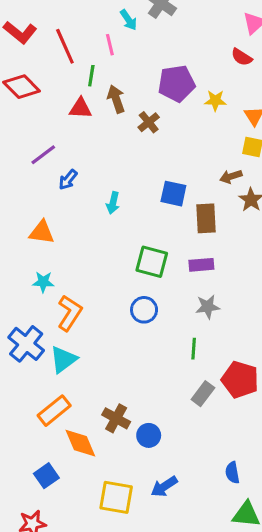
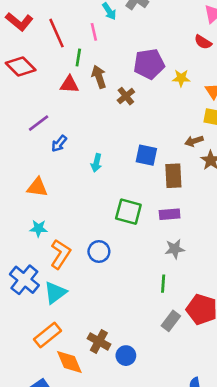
blue circle: (144, 310) -> (99, 252), moved

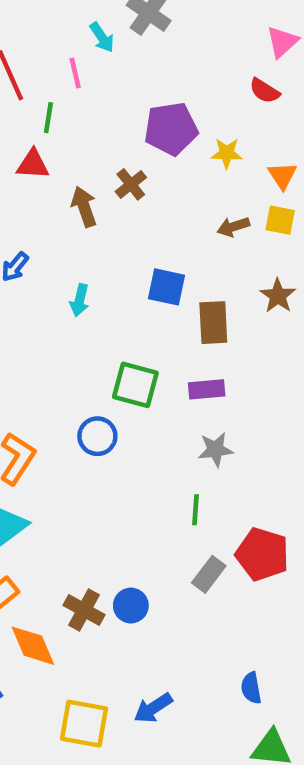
brown arrow: (99, 77) -> (84, 207), moved
brown arrow: (194, 141) -> (233, 227), moved
blue circle: (99, 252) -> (97, 436), moved
blue circle: (126, 356) -> (131, 606), moved

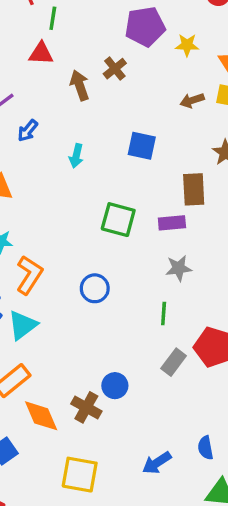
brown rectangle: (213, 323) -> (194, 189), moved
blue circle: (97, 436) -> (95, 288), moved
brown cross: (84, 610) -> (86, 407), moved
blue arrow: (153, 708) -> (157, 463), moved

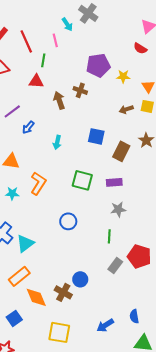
brown cross: (115, 69) -> (80, 90), turned -32
brown rectangle: (194, 189) -> (121, 151), moved, turned 30
orange L-shape: (29, 275) -> (38, 183), moved

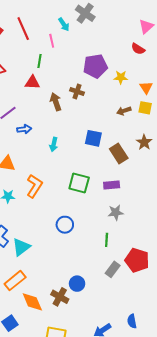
red line: (26, 41) -> (23, 29), moved
blue arrow: (28, 127) -> (24, 129), turned -136
brown rectangle: (121, 151) -> (119, 154), turned -60

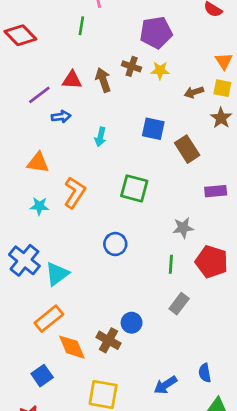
yellow star: (121, 77) -> (160, 70), moved
red triangle: (32, 82) -> (72, 80), moved
brown star: (144, 142) -> (221, 118), moved
purple rectangle: (112, 185) -> (216, 191), moved
red pentagon: (137, 260) -> (212, 262), moved

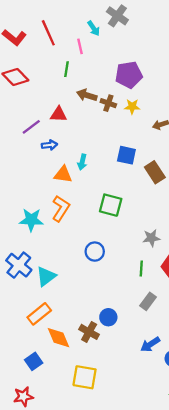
brown arrow: (103, 80) -> (87, 95), moved, turned -54
orange triangle: (38, 163) -> (63, 174), moved
cyan star: (39, 206) -> (31, 220), size x1.5
blue arrow: (165, 385) -> (150, 344), moved

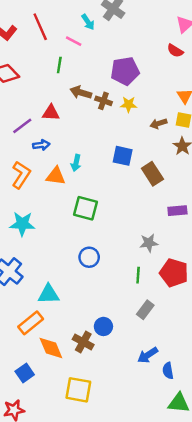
pink line: (80, 46) -> (74, 41), turned -49
green square: (111, 205) -> (86, 208), moved
orange L-shape: (61, 208) -> (21, 175), moved
cyan triangle: (46, 276) -> (49, 294), moved, turned 35

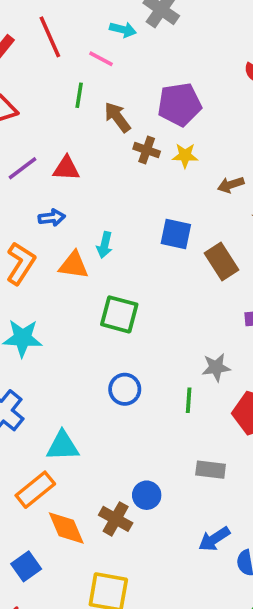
cyan arrow: (88, 22) -> (123, 30), turned -42
brown arrow: (81, 92) -> (117, 117), moved, turned 36
purple line: (22, 126) -> (22, 168), moved
green line: (138, 275) -> (189, 400), moved
gray rectangle: (145, 310) -> (211, 470), turned 60

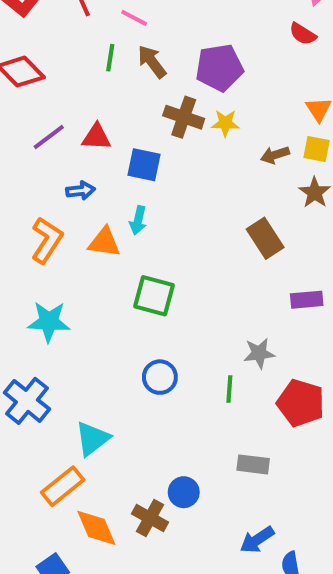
brown arrow: (117, 117) -> (152, 62), moved
brown cross: (147, 150) -> (184, 117), size x1.4
blue square: (176, 234) -> (144, 165), moved
cyan triangle: (63, 446) -> (92, 439), turned -36

